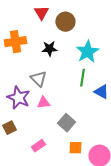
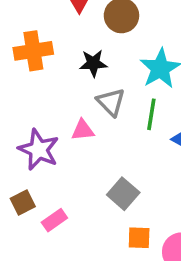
gray triangle: (38, 79) -> (111, 102), moved
pink triangle: (43, 103) -> (83, 130), moved
pink rectangle: (38, 146) -> (54, 220), moved

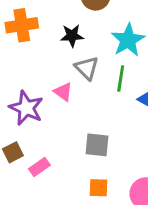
pink triangle: (83, 130) -> (63, 92), turned 42
gray square: (123, 194) -> (97, 145), turned -35
orange square: (139, 238) -> (98, 188), moved

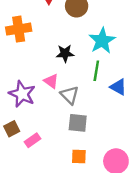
black star: (72, 36) -> (65, 53), moved
gray triangle: (87, 68) -> (70, 95), moved

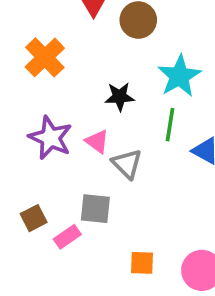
orange cross: (19, 29) -> (45, 57), turned -35
purple star: (22, 94) -> (50, 138), moved
gray square: (78, 123) -> (95, 209), moved

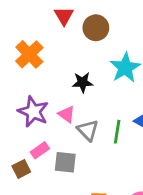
green line: (170, 125) -> (117, 132), moved
pink rectangle: (67, 237) -> (40, 150), moved

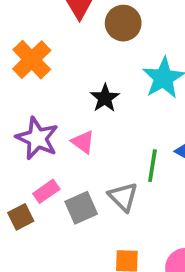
black star: (83, 82) -> (105, 98), turned -30
gray triangle: (88, 130) -> (123, 197), moved
gray square: (65, 162) -> (81, 208), turned -30

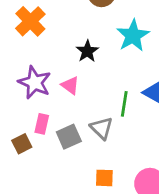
pink rectangle: (46, 191) -> (42, 124), turned -42

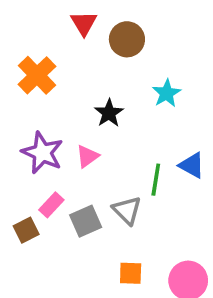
cyan star: (133, 36) -> (167, 93), size x0.7
pink triangle: (70, 85) -> (87, 156), turned 48
pink rectangle: (42, 124) -> (51, 205), turned 30

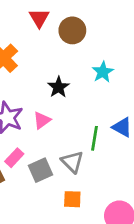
orange square: (131, 273) -> (72, 199), moved

